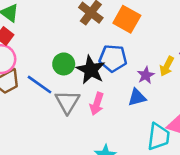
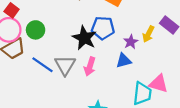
green circle: (64, 64) -> (36, 30), moved
blue line: (40, 85) -> (42, 65), moved

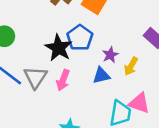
blue pentagon: (103, 28) -> (80, 38), turned 30
yellow arrow: (148, 34) -> (131, 66), moved

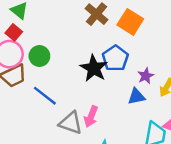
gray triangle: (35, 77) -> (71, 123), moved, turned -45
pink arrow: (63, 80) -> (91, 117), moved

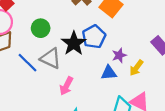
green circle: (39, 56) -> (41, 28), moved
gray triangle: (71, 123) -> (51, 58), moved

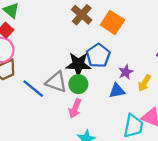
green circle: (41, 28) -> (78, 84), moved
black star: (74, 43) -> (78, 64), turned -30

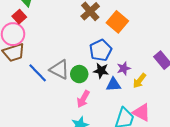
black star: (78, 64) -> (101, 71), moved, size x0.7
pink arrow: (75, 108) -> (83, 99), moved

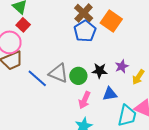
red square: (19, 17) -> (23, 25), moved
blue pentagon: (101, 50) -> (85, 31), moved
blue triangle: (114, 84) -> (110, 94), moved

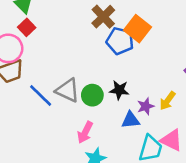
blue pentagon: (85, 31) -> (120, 41), moved, turned -30
purple star: (122, 66) -> (146, 106), moved
pink arrow: (85, 100) -> (85, 132), moved

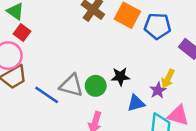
blue pentagon: (120, 41) -> (157, 26), moved
purple star: (146, 106) -> (158, 90), moved

